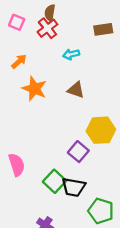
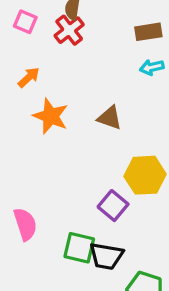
cyan arrow: (71, 54) -> (152, 67), moved
green square: (55, 181) -> (79, 248), turned -30

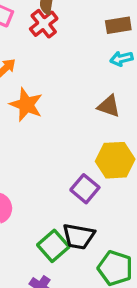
brown triangle: (110, 118) -> (109, 106), moved
green square: (79, 248) -> (53, 246), moved, turned 36

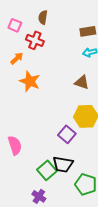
red cross: (44, 24) -> (35, 40), moved, turned -30

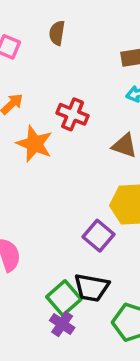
red cross: (35, 40) -> (73, 114), moved
purple cross: (39, 196) -> (62, 324), moved

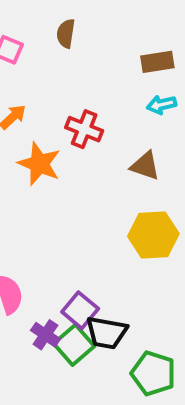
purple square: (98, 236) -> (80, 310), moved
purple cross: (62, 324) -> (45, 335), moved

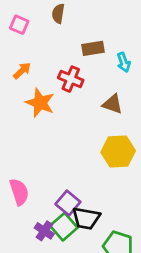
brown rectangle: (157, 62) -> (93, 48), moved
cyan arrow: (161, 105) -> (124, 62), turned -96
purple cross: (45, 335) -> (44, 231), moved

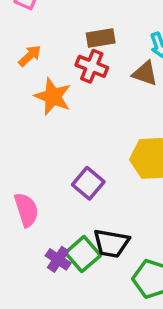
brown rectangle: (93, 48) -> (101, 38), moved
brown triangle: (113, 104) -> (145, 73), moved
purple square: (68, 203) -> (88, 183), moved

